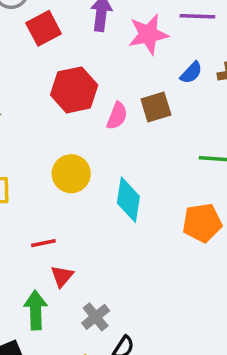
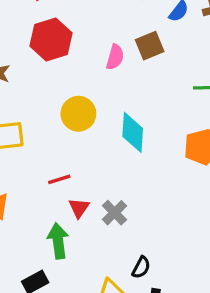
red hexagon: (74, 90) -> (51, 40), moved
gray cross: (96, 317) -> (114, 213), moved

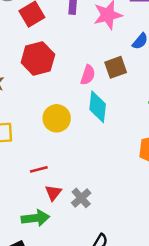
cyan diamond: (133, 132) -> (98, 107), moved
green arrow: (58, 241) -> (35, 218), turned 88

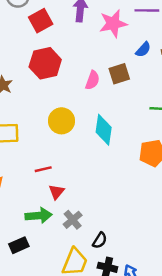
cyan diamond: (98, 107) -> (104, 130), moved
gray cross: (81, 198) -> (73, 220), moved

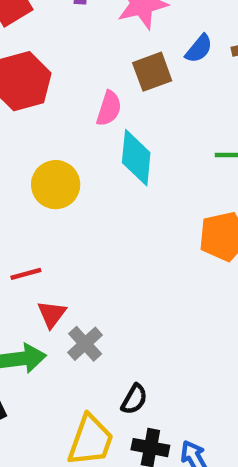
brown square: (119, 74) -> (152, 72), moved
cyan diamond: (104, 130) -> (136, 158), moved
gray cross: (73, 220) -> (85, 344), moved

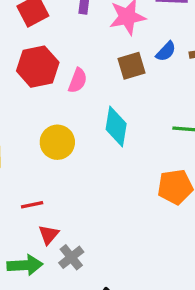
pink semicircle: (109, 108) -> (78, 81), moved

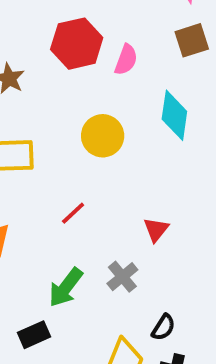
red line: (32, 205) -> (73, 213), turned -30
red triangle: (49, 235) -> (156, 230), moved
green arrow: (25, 265) -> (66, 287), turned 132

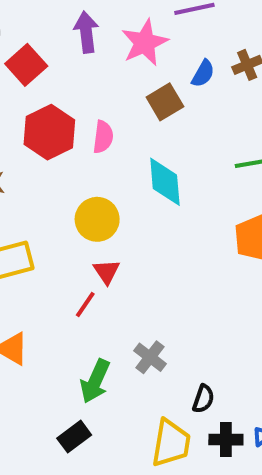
red triangle: (156, 230) -> (107, 272), moved

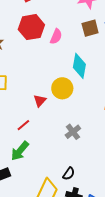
yellow circle: (97, 219) -> (62, 88), moved
red line: (85, 304) -> (23, 125), moved
gray cross: (150, 357) -> (73, 132), moved

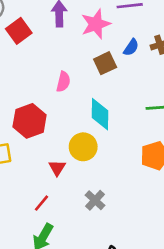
red hexagon: (31, 27) -> (30, 121), moved
gray cross: (73, 132) -> (95, 200), moved

